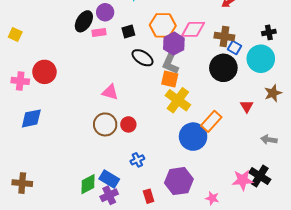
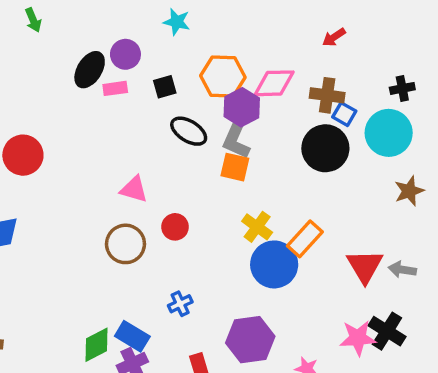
yellow cross: (178, 100) -> (257, 227), moved, size x0.7
red triangle: (247, 106) -> (365, 266), moved, size x1.6
red circle: (128, 124) -> (175, 227), moved

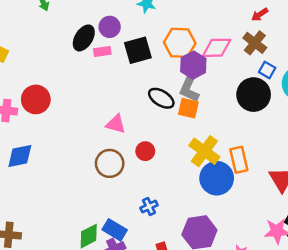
black square: (165, 87) -> (138, 50), size x1.6
brown cross: (327, 95) -> (255, 43), moved, turned 30
black ellipse: (189, 131) -> (161, 98), moved
yellow cross: (257, 227) -> (204, 151), size x1.4
orange rectangle: (305, 239) -> (239, 160), turned -55

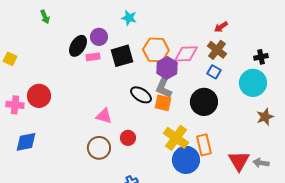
blue square: (267, 70) -> (214, 72), moved
black circle: (254, 95) -> (204, 102), moved

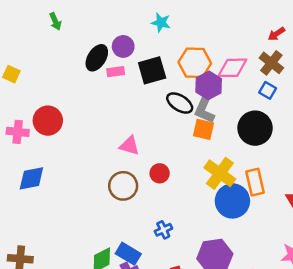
black ellipse: (141, 95) -> (180, 103), moved

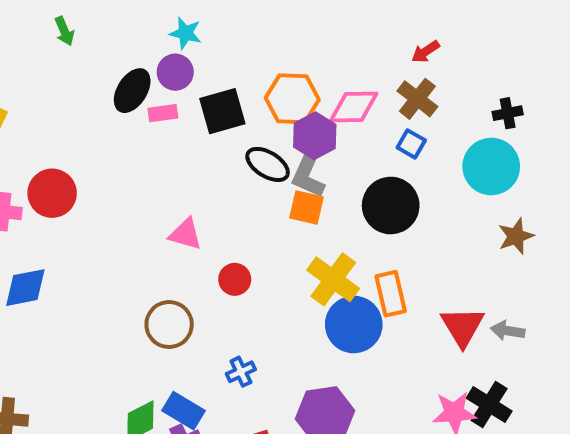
cyan star: (161, 23) -> (185, 33), moved
brown circle: (123, 186) -> (169, 324), moved

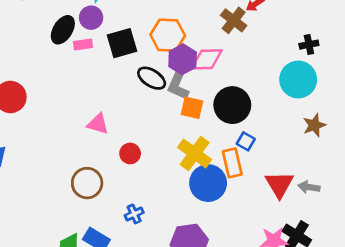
brown cross: (417, 99) -> (234, 20), moved
pink diamond: (354, 107) -> (207, 59), moved
blue square: (411, 144) -> (246, 141), moved
orange square: (307, 208) -> (192, 108), moved

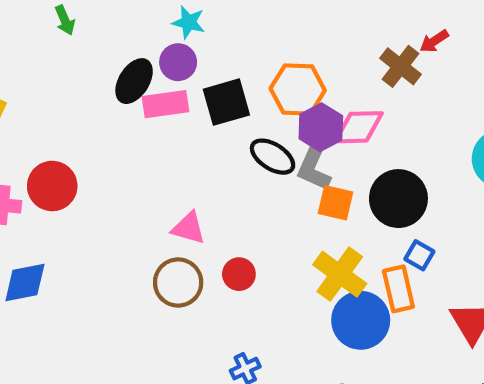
pink rectangle: (83, 45) -> (166, 104), size x1.5
brown circle: (87, 183) -> (178, 283), moved

